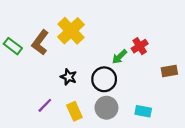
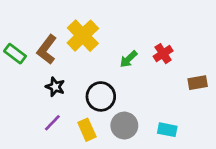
green arrow: (120, 57) -> (128, 59), moved
black star: (69, 77) -> (55, 87), moved
black circle: (104, 79) -> (101, 96), moved

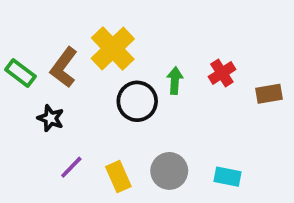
green arrow: (128, 59) -> (175, 81), turned 138
brown rectangle: (198, 83) -> (269, 94), moved
black star: (55, 87) -> (51, 118), moved
black circle: (101, 96) -> (137, 101), moved

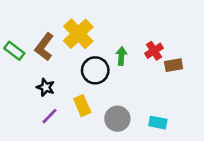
brown rectangle: (269, 94) -> (174, 65), moved
black star: (51, 118) -> (46, 87), moved
yellow rectangle: (118, 177) -> (82, 106), moved

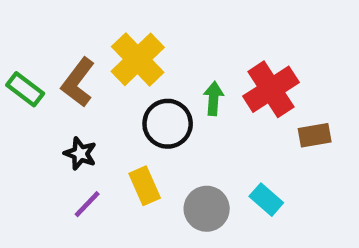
red cross: (154, 51) -> (271, 89), size x1.6
brown rectangle: (174, 65) -> (315, 135), moved
cyan rectangle: (158, 123) -> (266, 200), moved, turned 30

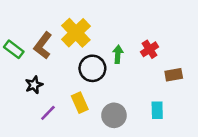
red cross: (271, 89) -> (150, 49), size x0.6
black star: (80, 154) -> (34, 85), moved, turned 30
cyan rectangle: (266, 200) -> (157, 110), moved, turned 48

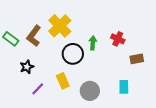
red cross: (150, 49) -> (118, 39), turned -32

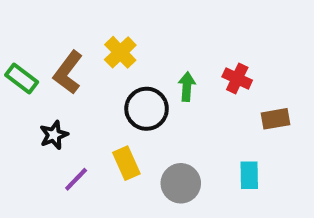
yellow cross: (60, 26) -> (120, 52), size x0.7

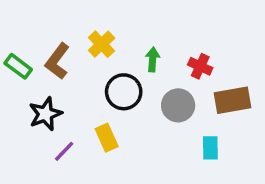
green arrow: (187, 87) -> (153, 59), moved
brown rectangle: (275, 119) -> (232, 100), size x1.5
black star: (54, 135) -> (45, 114), size x1.4
gray circle: (181, 183) -> (178, 105), moved

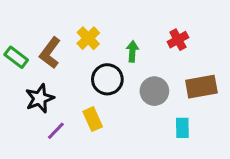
red cross: (200, 66) -> (178, 40), moved, turned 36

